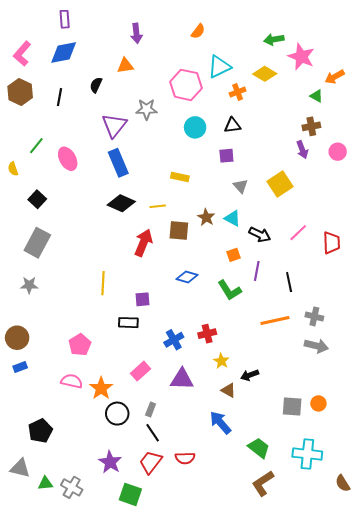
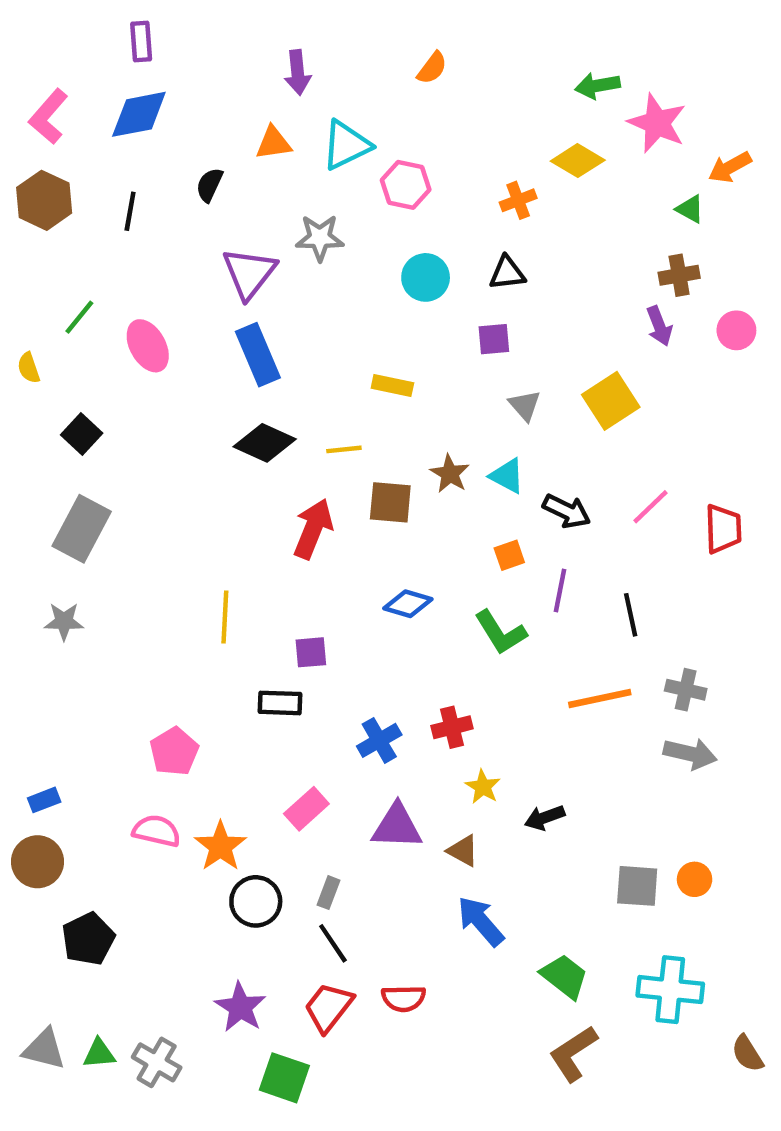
cyan triangle: (219, 67) -> (346, 145), moved
pink hexagon: (186, 85) -> (406, 185), size x0.7
brown circle: (17, 338) -> (37, 862), moved
brown triangle: (228, 390) -> (463, 851), moved
gray triangle: (20, 468) -> (44, 1049), moved

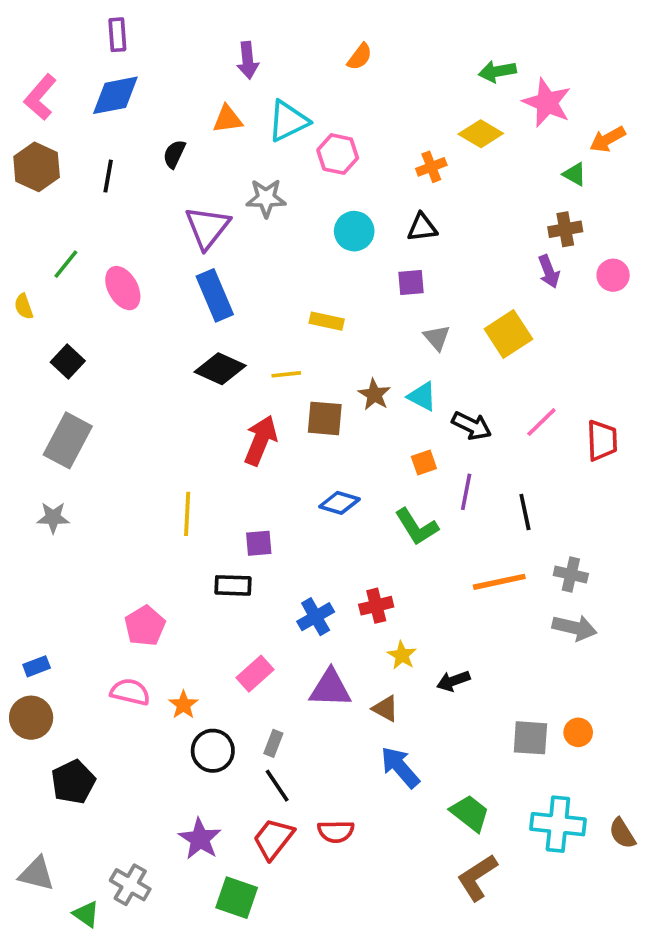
orange star: (220, 846) -> (183, 705), size x0.7
green triangle: (99, 1054) -> (86, 914), moved, turned 40
brown semicircle: (747, 1054) -> (622, 833), moved

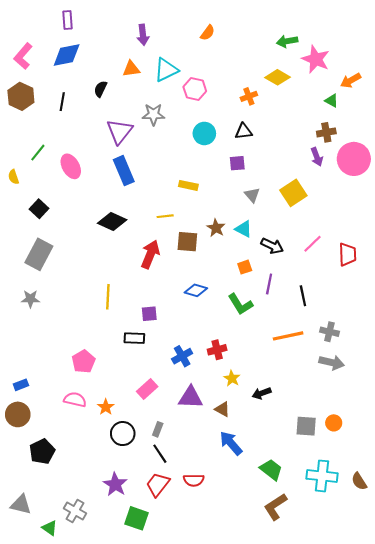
pink circle: (613, 275) -> (354, 159), size x1.8
black diamond: (220, 369) -> (112, 221), moved

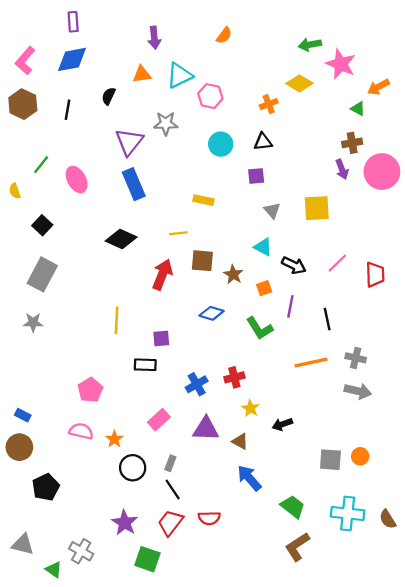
yellow square: (293, 193) -> (317, 208), turned 30
brown star: (216, 228) -> (233, 274), moved
blue rectangle: (21, 385) -> (23, 415), turned 48

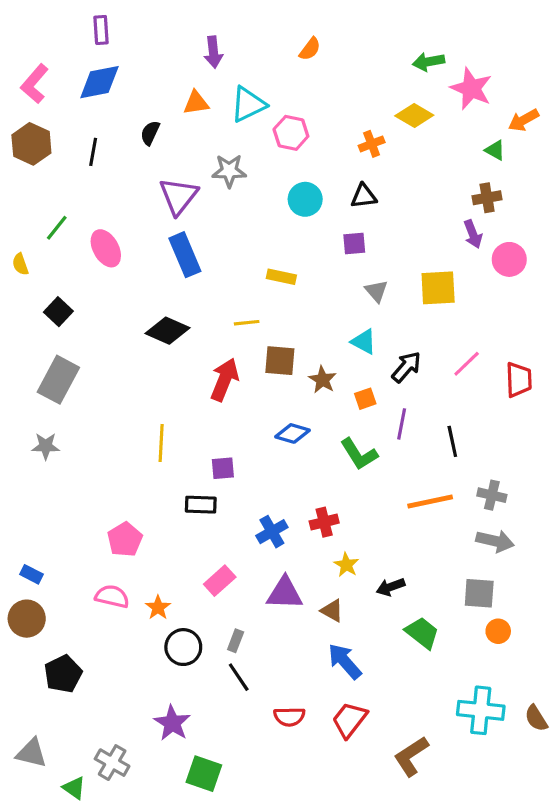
pink circle: (382, 172) -> (509, 259), moved, size x0.7
black arrow: (294, 265) -> (406, 367), turned -75
gray square: (330, 460) -> (479, 593), moved
green trapezoid: (293, 507) -> (422, 633), moved
red trapezoid: (170, 523) -> (349, 720), moved

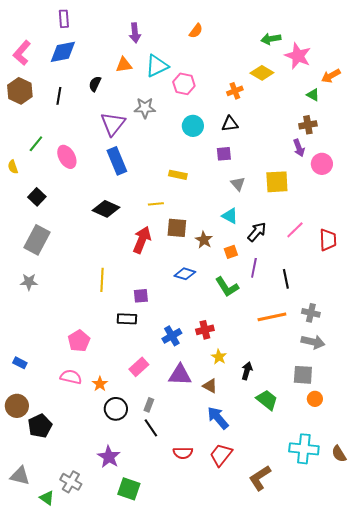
black arrow: (391, 587) -> (247, 371), turned 126
brown circle: (27, 619) -> (17, 406), moved

